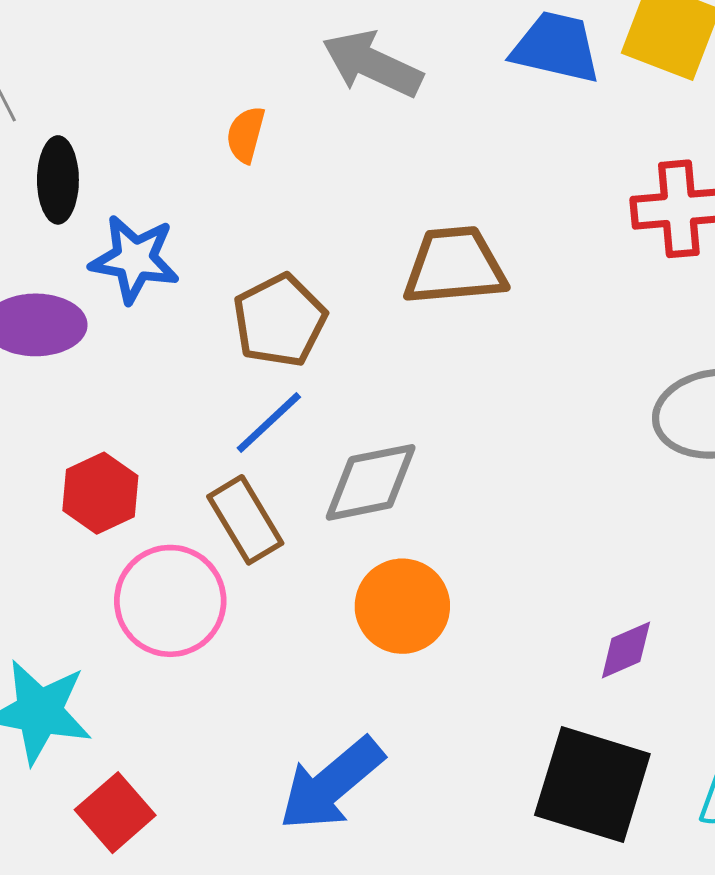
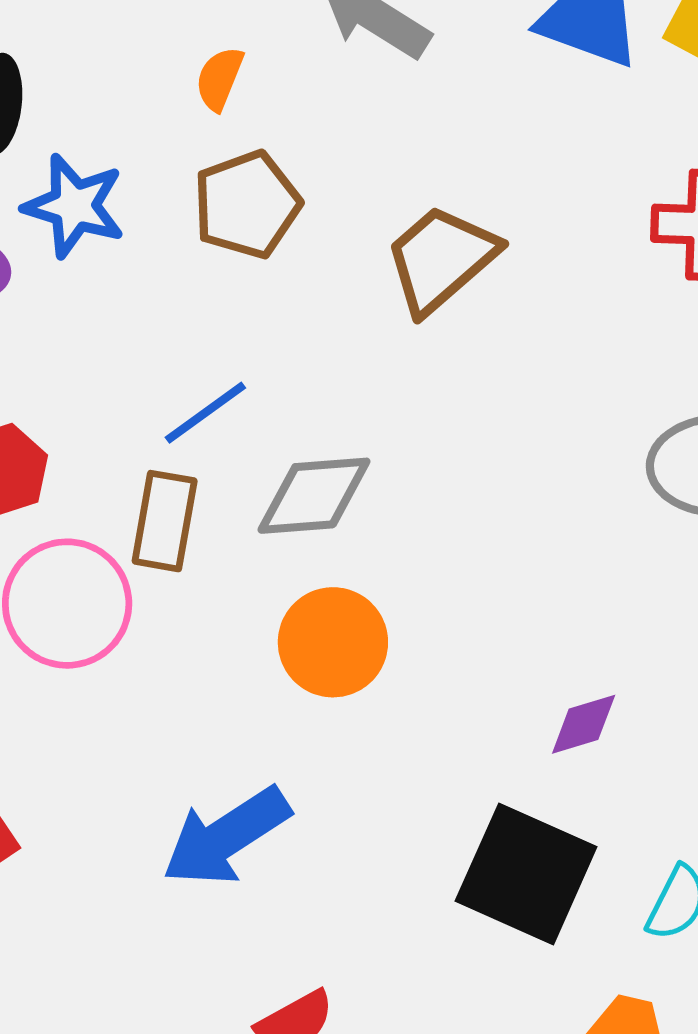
brown trapezoid: (455, 266) -> (441, 259), turned -43
brown pentagon: (280, 320) -> (247, 205), moved
brown rectangle: (245, 520) -> (165, 521), turned 34

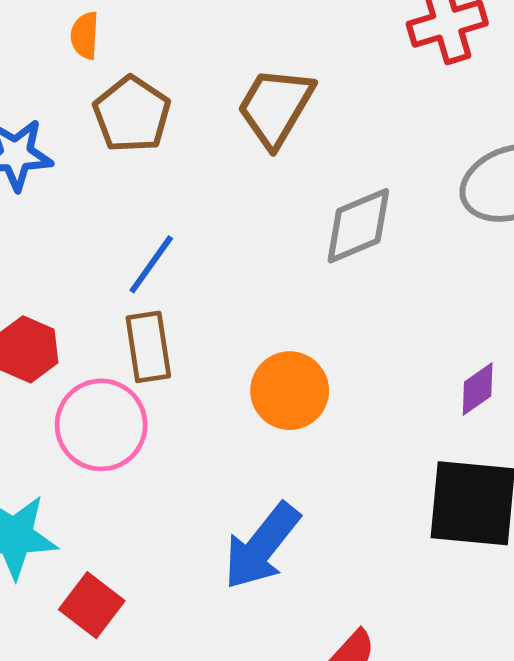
gray diamond: (314, 496) -> (358, 226), moved

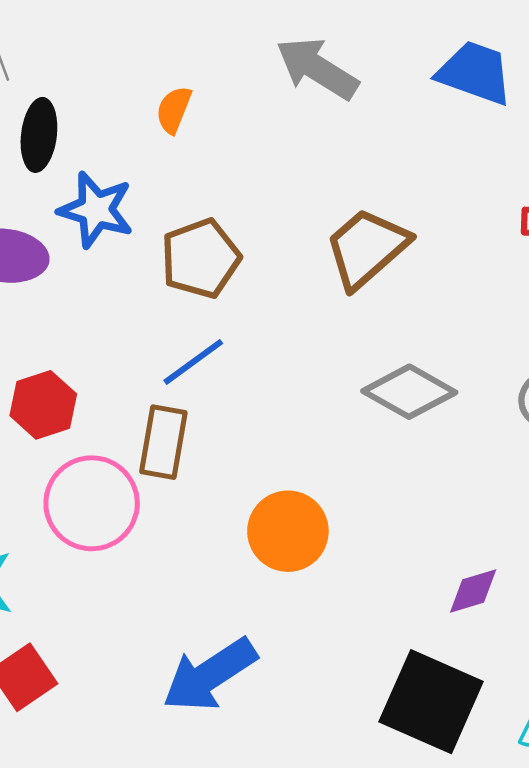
orange semicircle: (85, 35) -> (174, 110), moved
brown pentagon: (132, 114) -> (201, 258), moved
gray diamond: (358, 226) -> (409, 392), turned 34

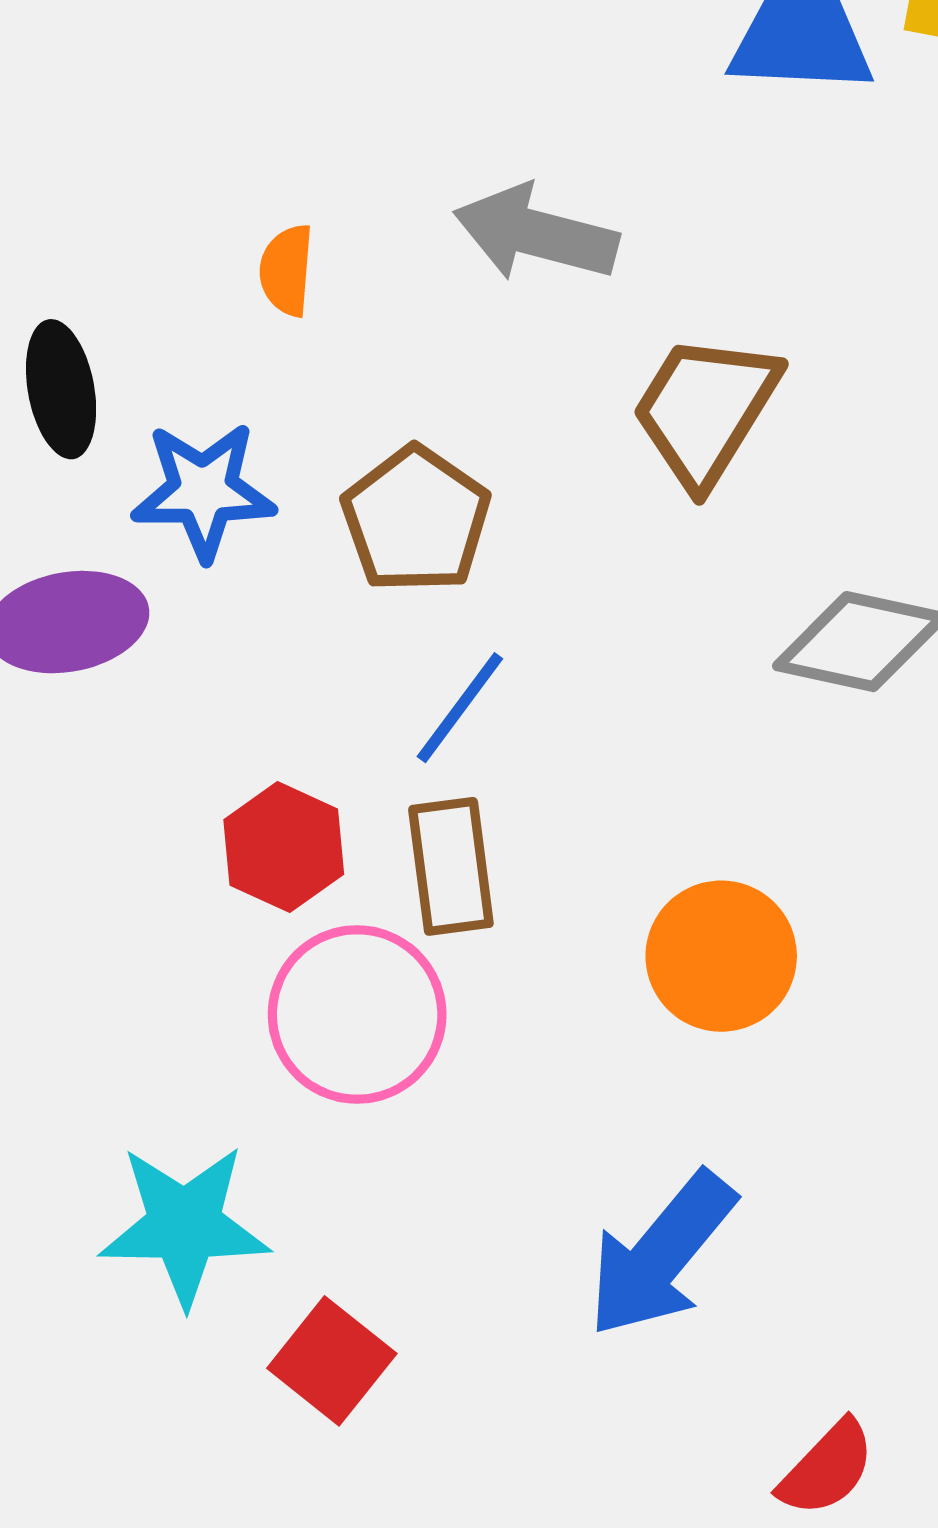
gray arrow: (317, 68) -> (536, 233), moved
red hexagon: (43, 405) -> (284, 847), moved

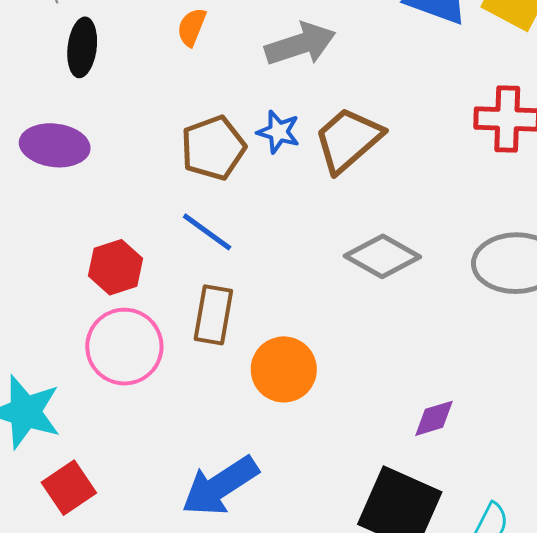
gray arrow: (536, 233) -> (300, 44), turned 130
blue star: (203, 491) -> (278, 132), moved, size x0.7
blue line: (460, 708) -> (207, 232), turned 72
brown rectangle: (451, 866) -> (213, 315), moved

